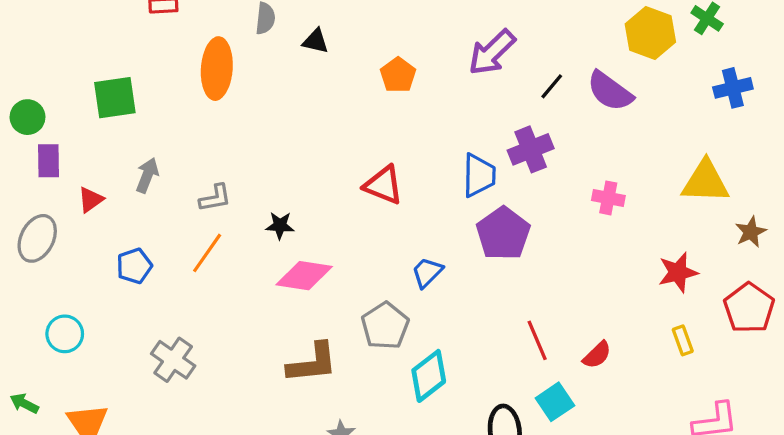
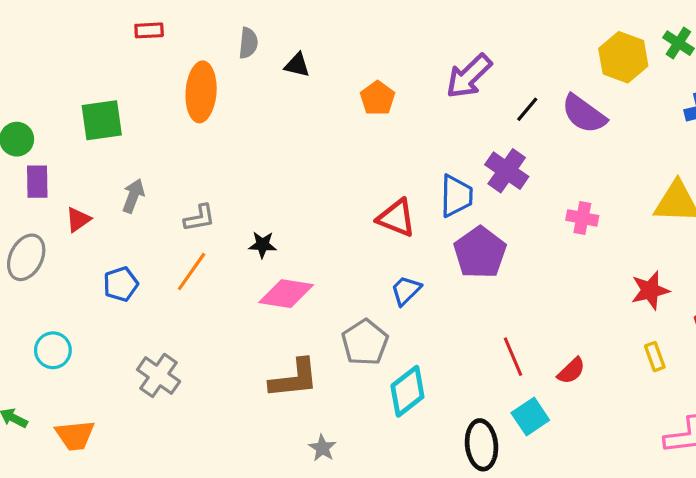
purple cross: (531, 149) -> (507, 171), turned -33
red triangle: (383, 185) -> (396, 218), moved

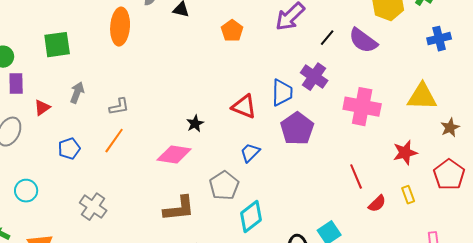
pink cross: (582, 218) -> (362, 107), size x1.8
black star: (262, 245) -> (195, 124), moved, turned -30
red line: (513, 357) -> (356, 177), moved
red semicircle: (571, 371) -> (377, 204), moved

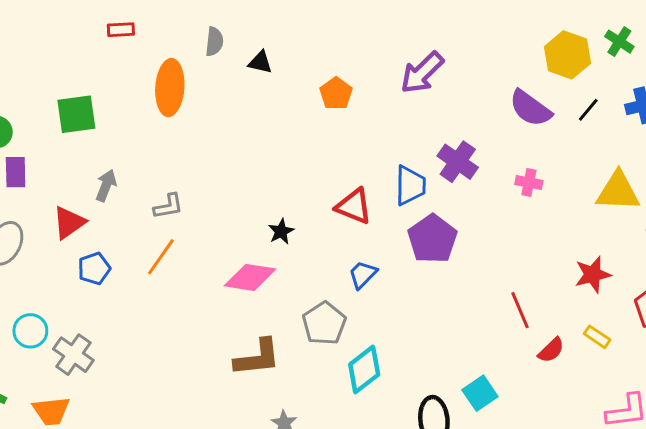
black line: (327, 38) -> (588, 110), moved
pink cross: (362, 107) -> (529, 182), moved, size x0.5
red triangle: (42, 108) -> (69, 223), moved, size x1.4
yellow rectangle: (408, 195) -> (597, 337), turned -36
gray cross: (93, 207) -> (73, 355), moved

